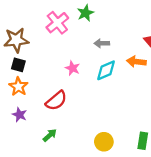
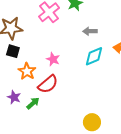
pink star: (72, 68) -> (53, 59), moved
orange star: (18, 87) -> (27, 71), moved
green arrow: (50, 135) -> (33, 103), moved

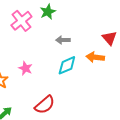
red semicircle: (48, 84) -> (45, 105), moved

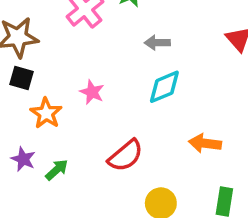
orange arrow: (95, 57) -> (205, 143), moved

